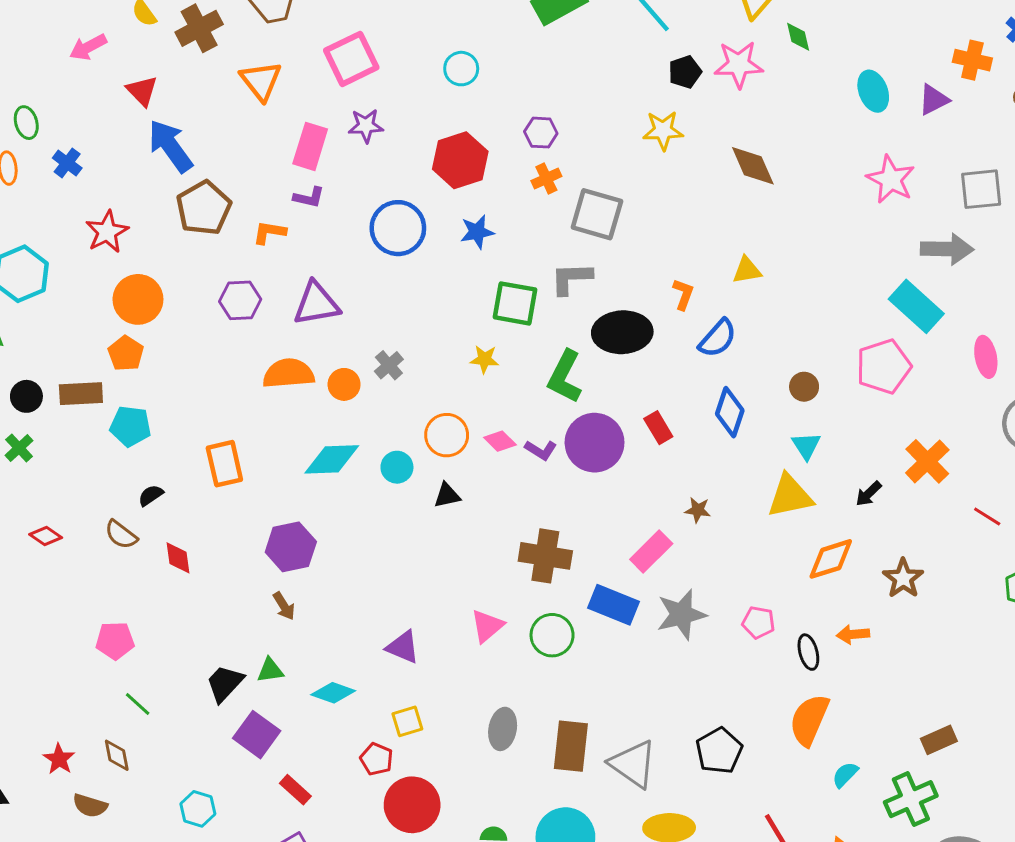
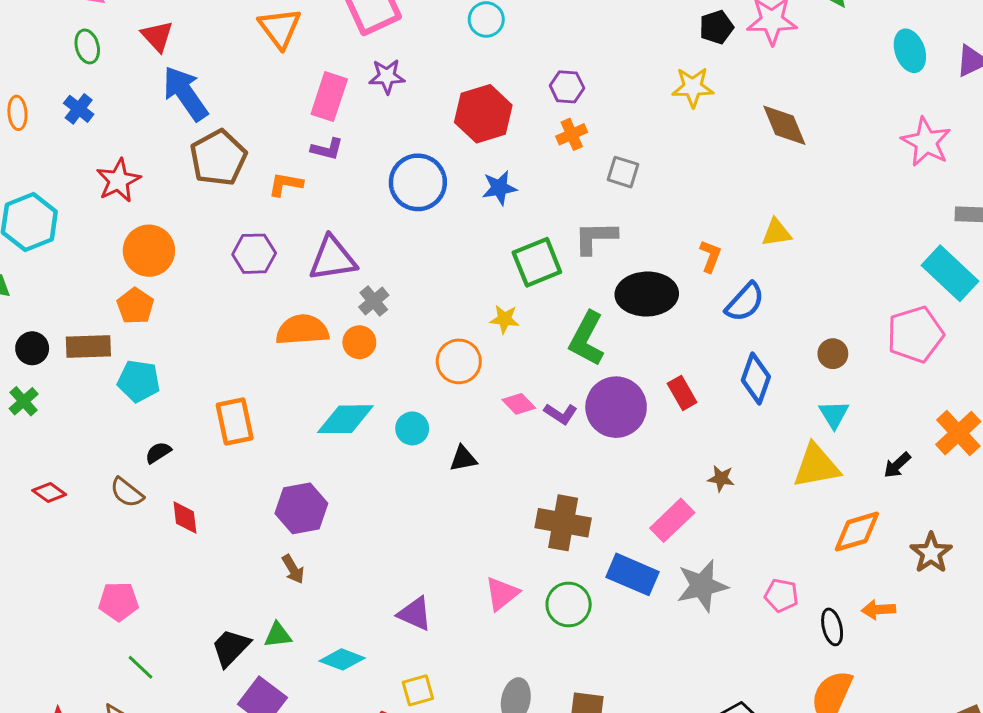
green ellipse: (26, 123) -> (87, 46), moved
gray square: (597, 214) -> (623, 172), size x0.6
green square: (515, 303) -> (537, 262), turned -33
gray cross: (389, 365) -> (374, 301), moved
orange circle: (447, 435) -> (459, 361), moved

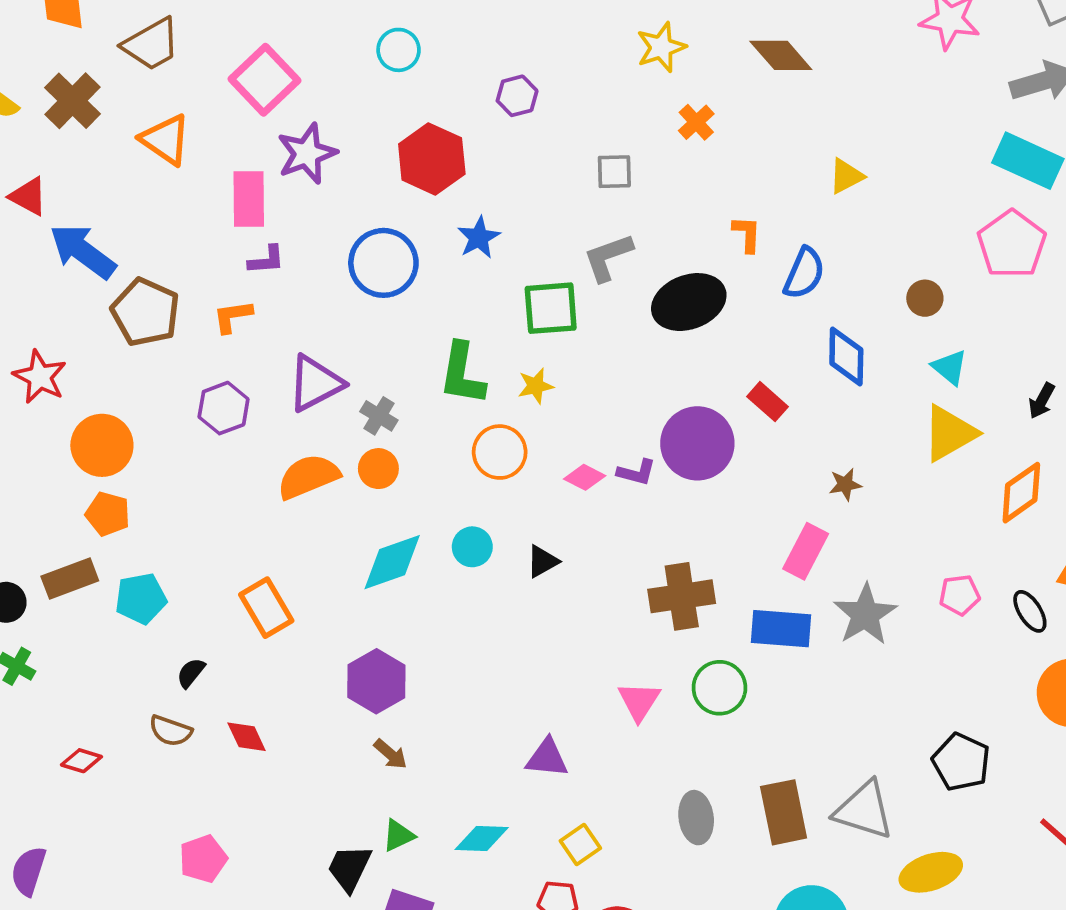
purple star: (387, 76) -> (307, 154), size x1.4
orange cross: (572, 134) -> (696, 122), moved
yellow triangle: (776, 233) -> (846, 176), moved
green square: (537, 262) -> (551, 308), turned 36
green L-shape: (587, 339) -> (462, 374), moved

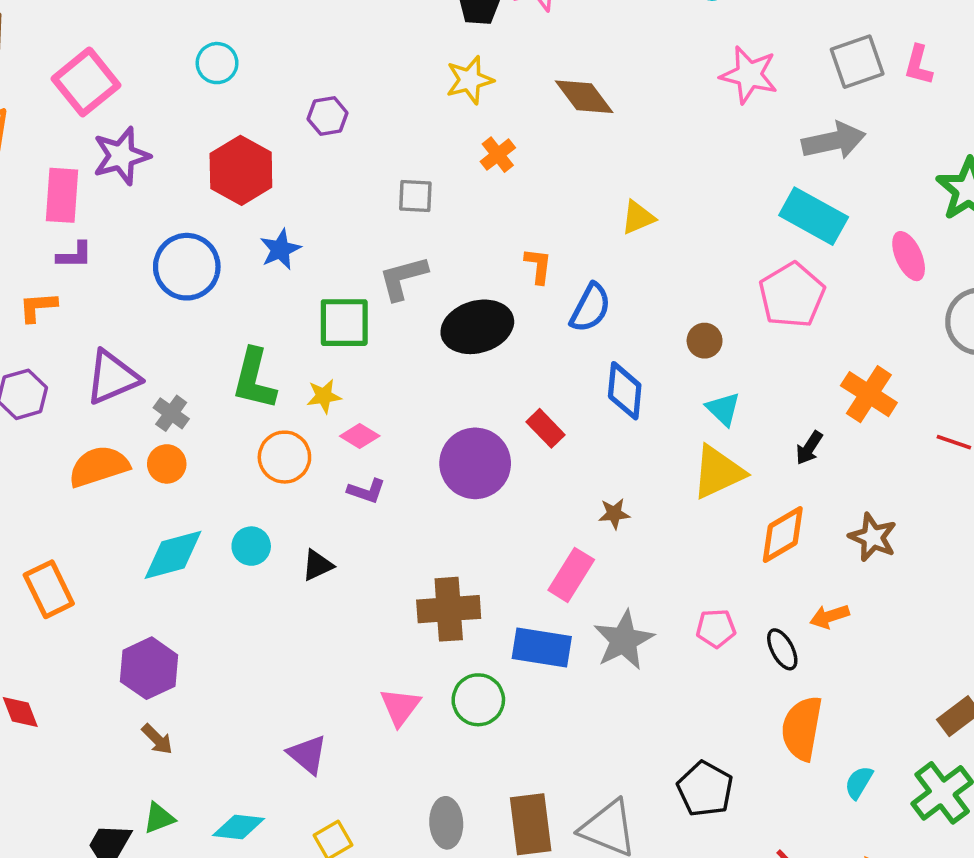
purple L-shape: (636, 472) -> (366, 491), moved
pink diamond: (585, 477) -> (360, 436), moved
purple triangle: (547, 758) -> (307, 754), turned 30

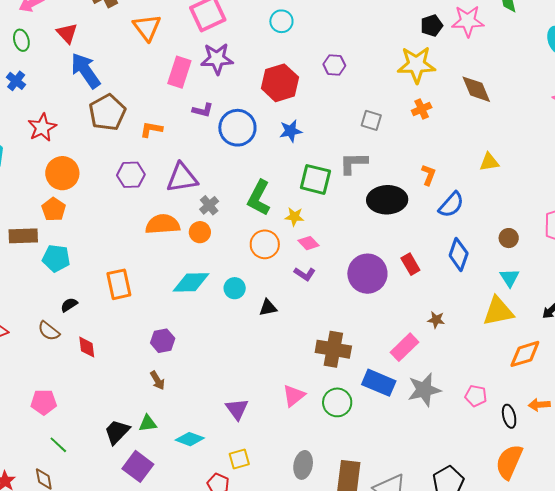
yellow star: (470, 80) -> (416, 65), size x1.4
purple L-shape: (75, 255) -> (203, 110), moved
purple hexagon: (149, 668) -> (163, 341), size x0.7

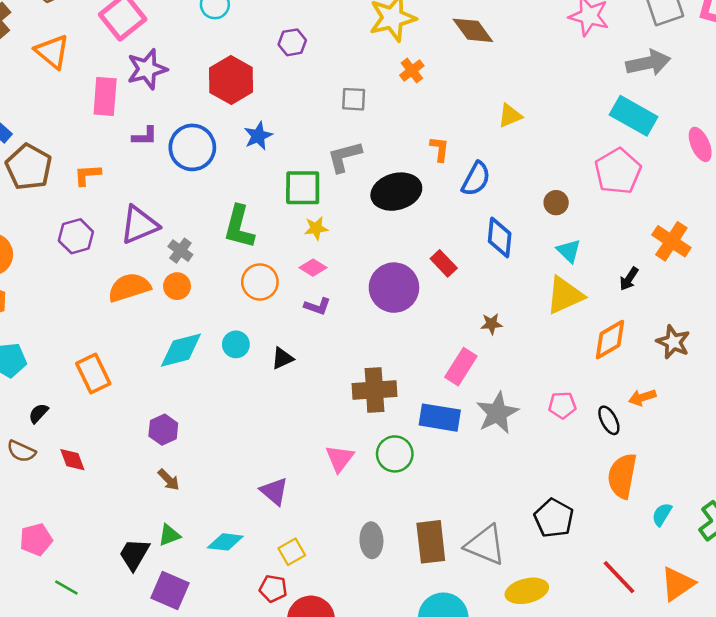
yellow star: (294, 217) -> (316, 228), moved

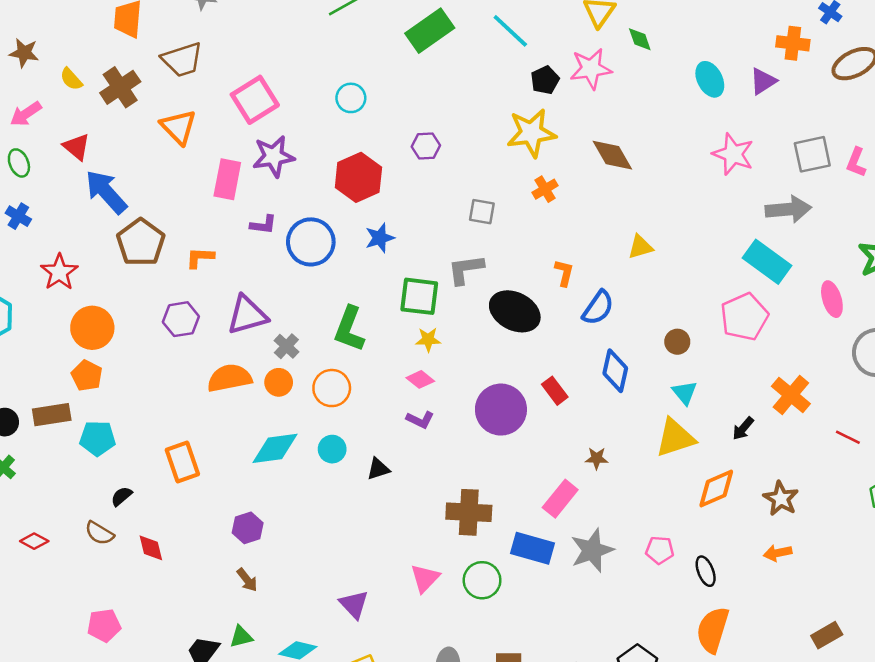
black ellipse: (396, 192) -> (515, 311), turned 36
orange circle: (260, 282) -> (332, 388), moved
orange arrow: (642, 397) -> (778, 553), moved

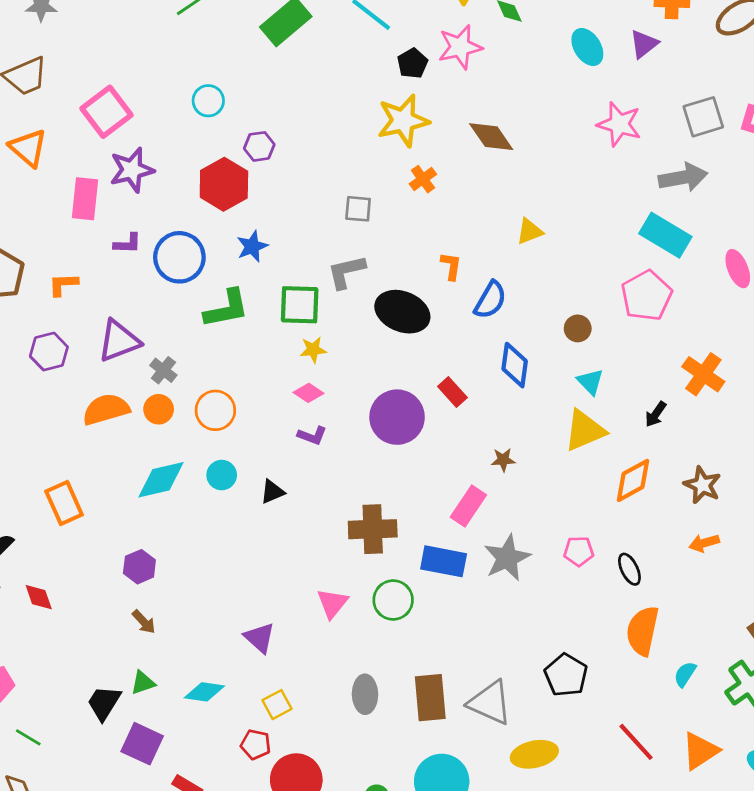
purple hexagon: (426, 146) -> (259, 146), moved
green L-shape: (349, 329) -> (226, 309), moved, turned -117

